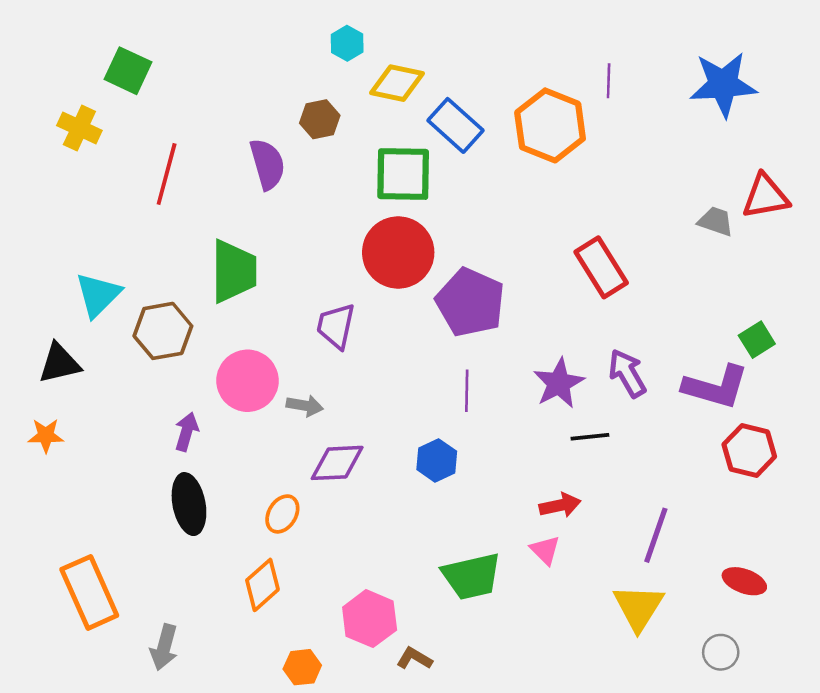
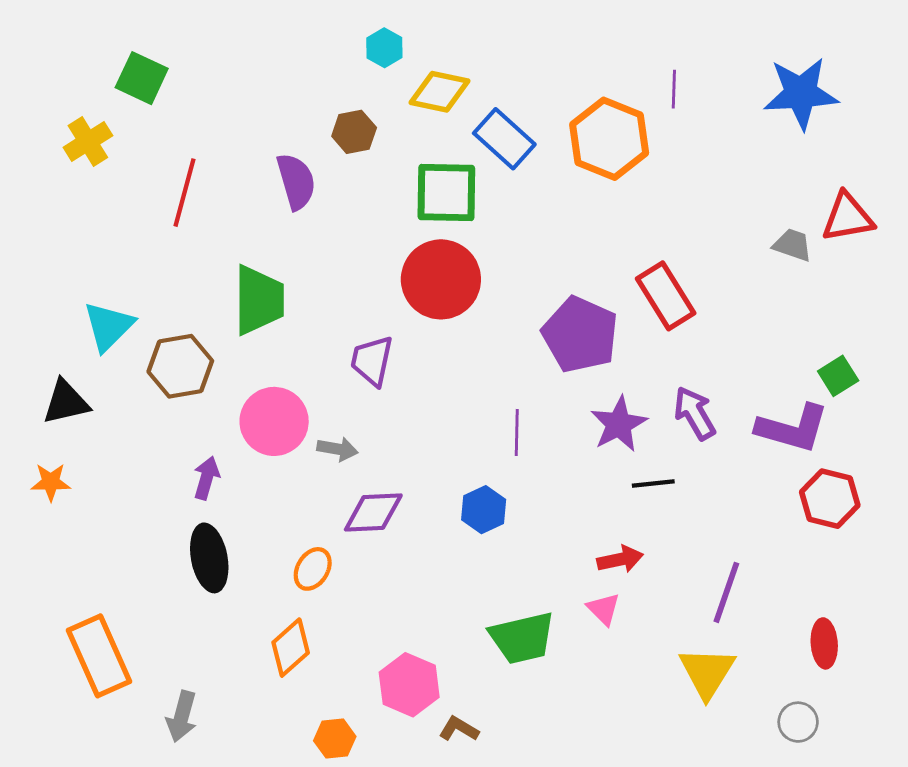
yellow cross: (79, 128) -> (88, 142), turned 33
purple pentagon: (470, 302) -> (580, 335), moved
red ellipse: (744, 581) -> (824, 643), turned 66

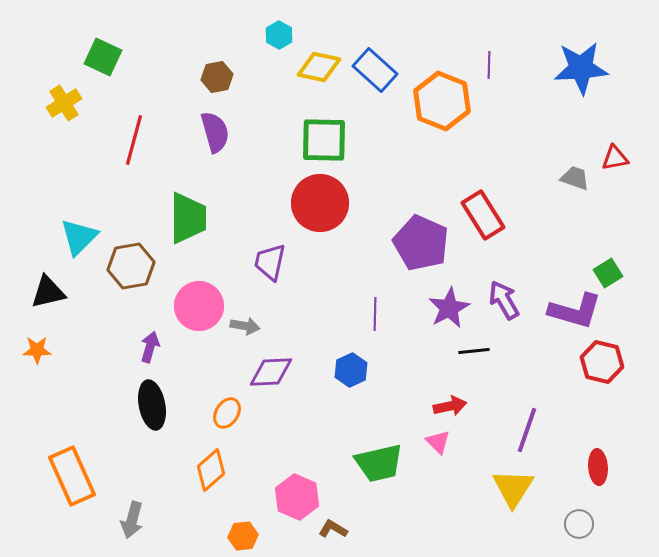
brown hexagon: (354, 132) -> (217, 77), moved
blue rectangle: (504, 139) -> (375, 70), moved
red triangle: (848, 217) -> (615, 158), size x0.7

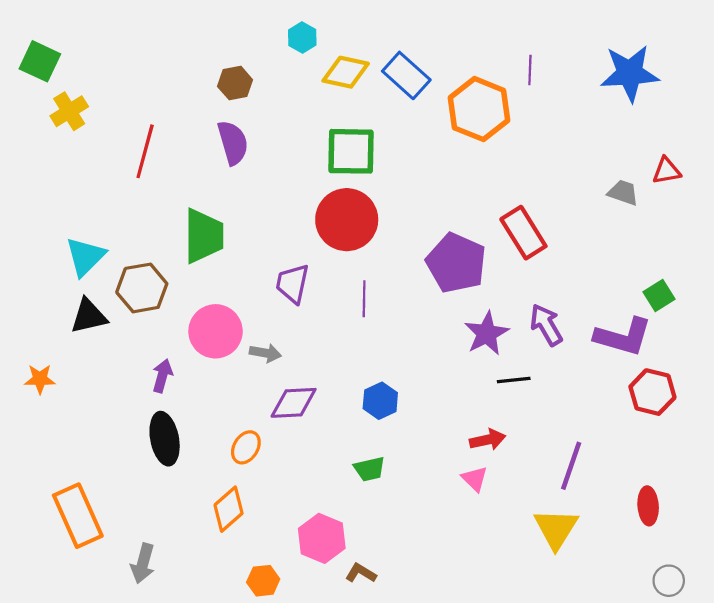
green square: (103, 57) -> (40, 61), moved
black triangle: (48, 292) -> (89, 316), moved
purple line: (375, 314) -> (364, 299), moved
green trapezoid: (379, 463) -> (369, 469), moved, size x0.6
gray circle: (579, 524) -> (669, 581), moved

